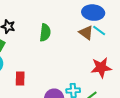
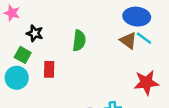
red rectangle: (20, 79) -> (49, 69), moved

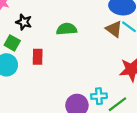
green semicircle: (79, 41) -> (67, 29), turned -102

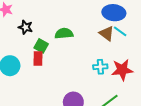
green square: (12, 43) -> (41, 46), moved
cyan cross: (99, 96) -> (100, 67), moved

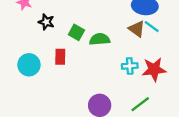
green semicircle: (64, 33) -> (100, 39), moved
green square: (41, 46) -> (76, 32), moved

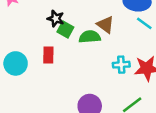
black star: (46, 22) -> (56, 19), moved
brown triangle: (137, 29) -> (105, 25), moved

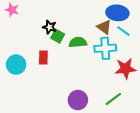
brown triangle: (105, 25) -> (104, 27), moved
cyan cross: (121, 65) -> (105, 48), moved, size x1.5

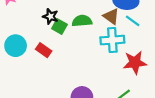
green semicircle: (78, 42) -> (82, 21), moved
red rectangle: (43, 57) -> (44, 50), turned -56
cyan circle: (16, 65) -> (16, 46), moved

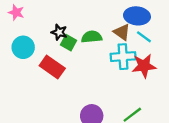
cyan circle: (16, 46) -> (23, 47), moved
red rectangle: (44, 50) -> (52, 67), size x1.5
red star: (135, 63) -> (144, 66), moved

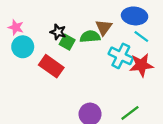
pink star: (16, 12) -> (16, 27), moved
brown triangle: (122, 32) -> (104, 27), moved, turned 30
cyan cross: (123, 57) -> (121, 56), turned 30

